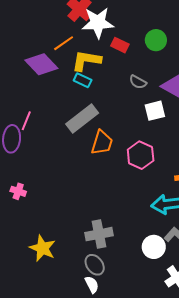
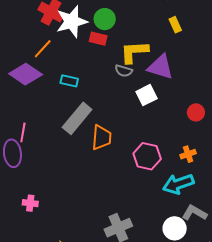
green circle: (156, 40) -> (105, 19), moved
yellow L-shape: (86, 61) -> (134, 52), moved
pink hexagon: (141, 155) -> (147, 156), moved

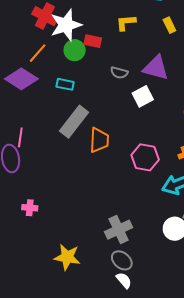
green circle: (105, 19) -> (75, 50), moved
yellow L-shape: (134, 52) -> (126, 23), moved, size x0.7

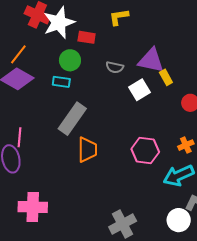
yellow rectangle: (169, 25) -> (166, 77), moved
green circle: (75, 50) -> (70, 60), moved
orange line: (38, 53) -> (18, 54), moved
orange trapezoid: (99, 140) -> (87, 150), moved
pink cross: (30, 208) -> (33, 207), size x1.8

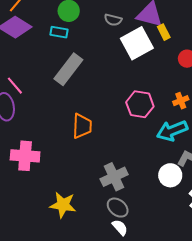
white square: (140, 90) -> (137, 43), size x1.5
pink line: (20, 137) -> (15, 86), turned -48
orange trapezoid: (87, 150) -> (82, 126), moved

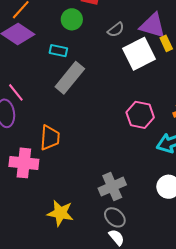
gray semicircle: (113, 20) -> (116, 30), turned -54
cyan rectangle: (59, 32) -> (58, 51), moved
orange trapezoid: (82, 126) -> (50, 138), moved

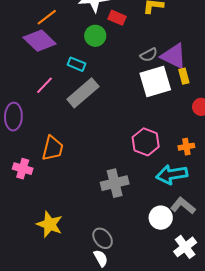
gray semicircle: (116, 30) -> (149, 55), moved
pink line: (16, 92) -> (44, 85), moved, turned 72
pink cross: (24, 163) -> (23, 169), size x0.7
gray cross: (112, 187) -> (115, 183), moved

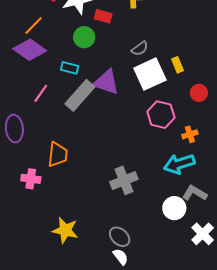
purple triangle: (174, 56) -> (106, 82), moved
pink hexagon: (146, 142) -> (161, 115), moved

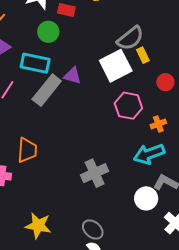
gray semicircle: (140, 49) -> (130, 38), moved, size x1.6
cyan rectangle: (70, 68) -> (35, 63), size x1.6
purple triangle: (106, 82) -> (72, 76), size x0.7

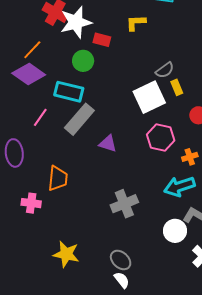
gray semicircle: (130, 38) -> (165, 70), size x0.7
purple triangle: (72, 76) -> (108, 144), moved

